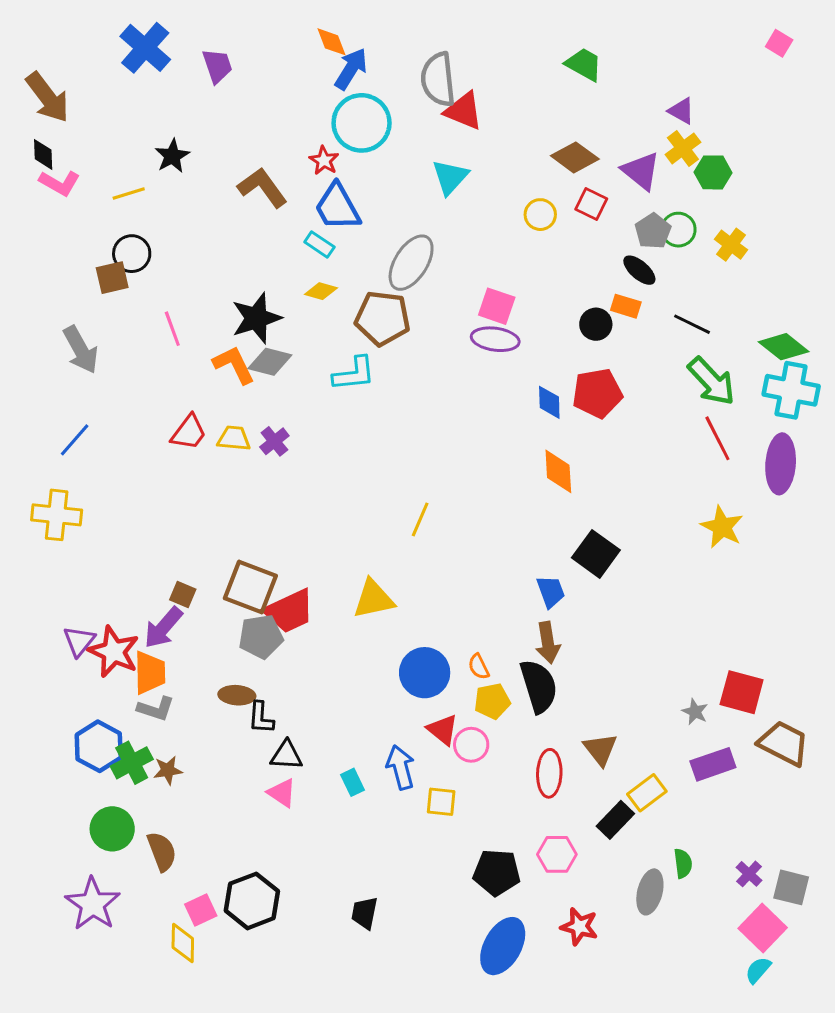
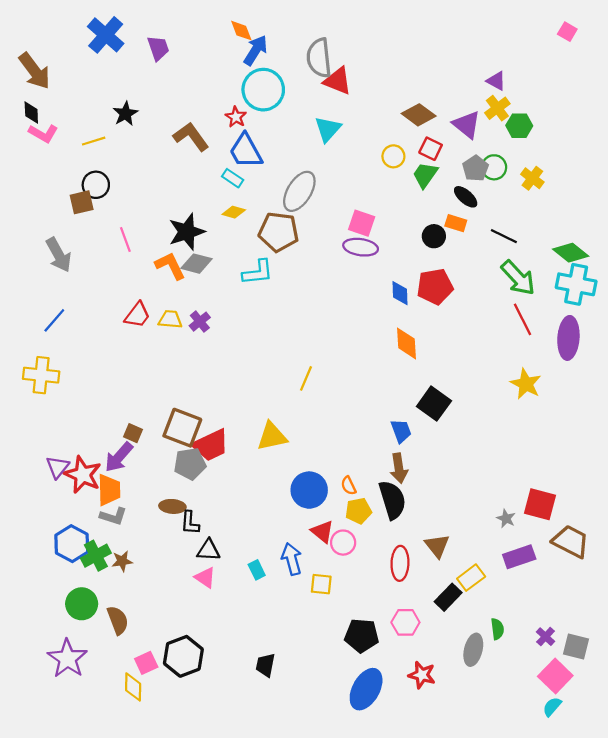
green trapezoid: (584, 64) -> (425, 175), moved, turned -84

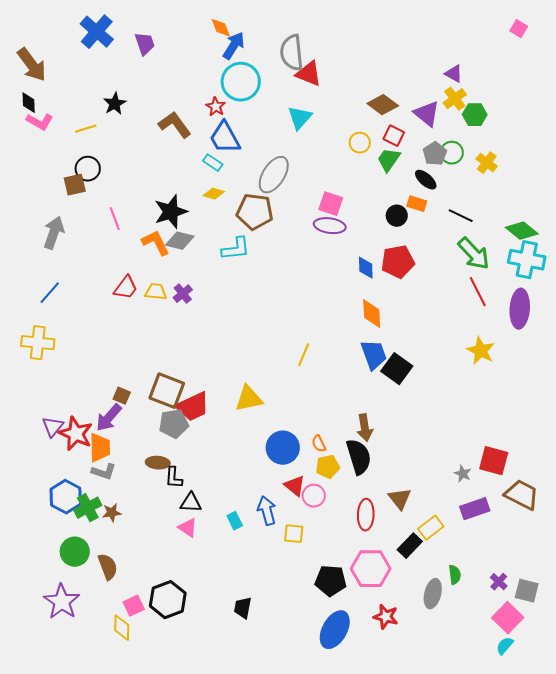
gray arrow: (59, 255) -> (54, 233), turned -132
yellow line: (306, 378) -> (304, 355), moved
blue trapezoid: (401, 431) -> (374, 355), moved, size x1.4
pink hexagon: (405, 622) -> (371, 569), size x1.5

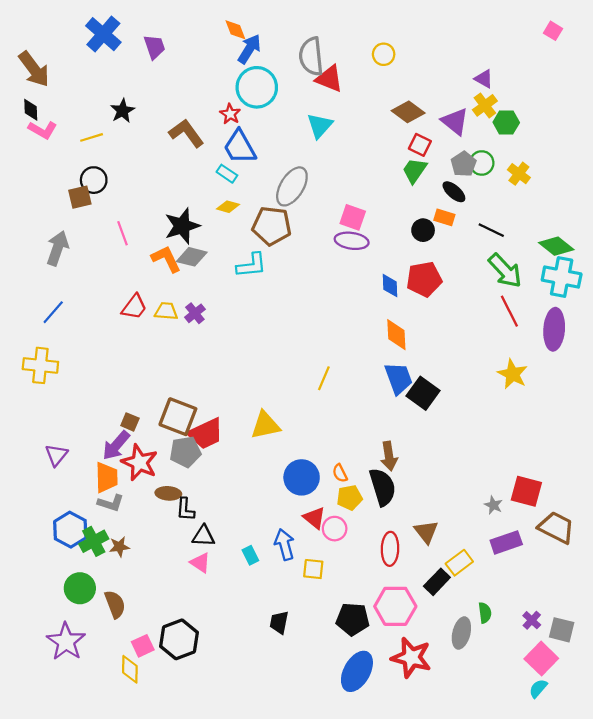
yellow circle: (360, 143) -> (384, 54), moved
red star: (76, 434) -> (140, 462), moved
black trapezoid: (243, 608) -> (279, 622), moved
red star: (386, 617) -> (411, 658), size x1.5

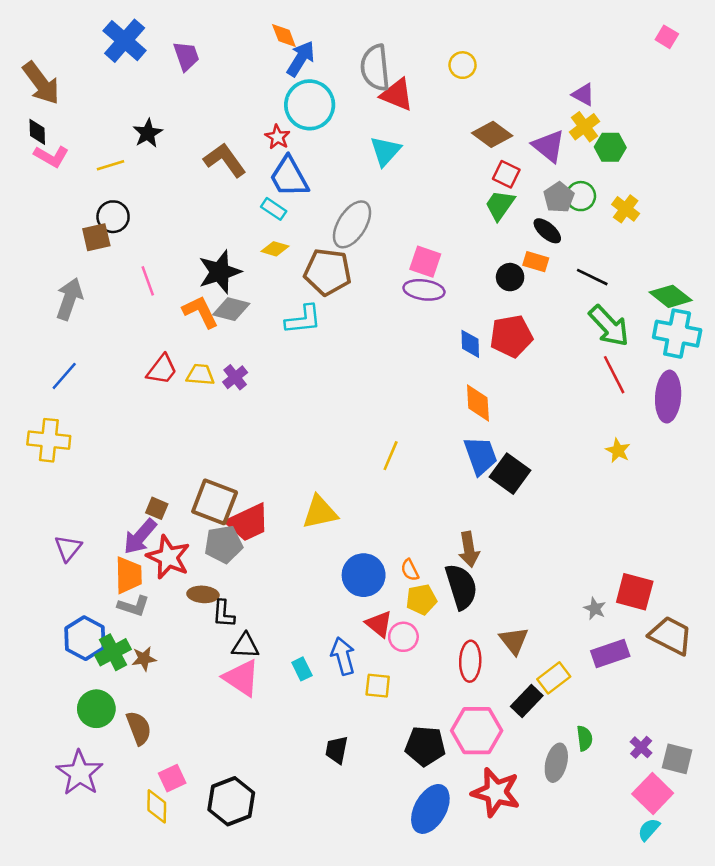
yellow star: (513, 374) -> (618, 450), size x0.7
pink triangle: (200, 563) -> (242, 678), size x1.5
black hexagon: (179, 639) -> (231, 801), moved

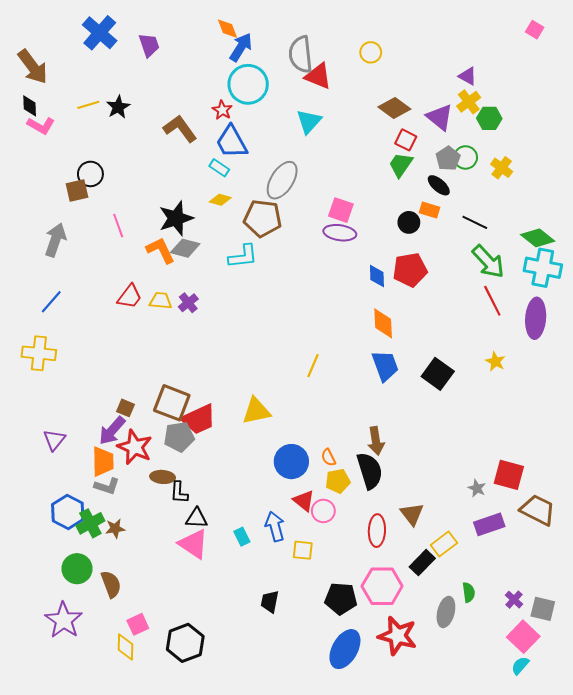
yellow line: (110, 165) -> (88, 105), moved
black square: (510, 474) -> (438, 374), moved

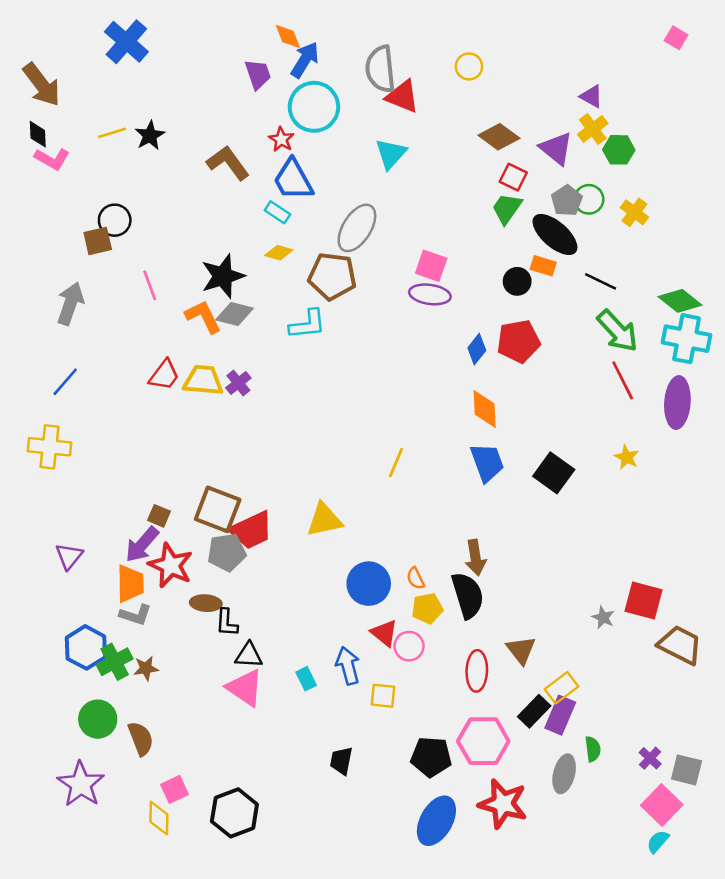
purple trapezoid: (149, 45) -> (258, 74), moved
black ellipse: (439, 185) -> (555, 234), size x1.6
blue diamond: (377, 276) -> (477, 349), turned 40
yellow trapezoid: (160, 301) -> (203, 380), size x1.4
purple rectangle: (489, 524) -> (560, 715), moved, turned -48

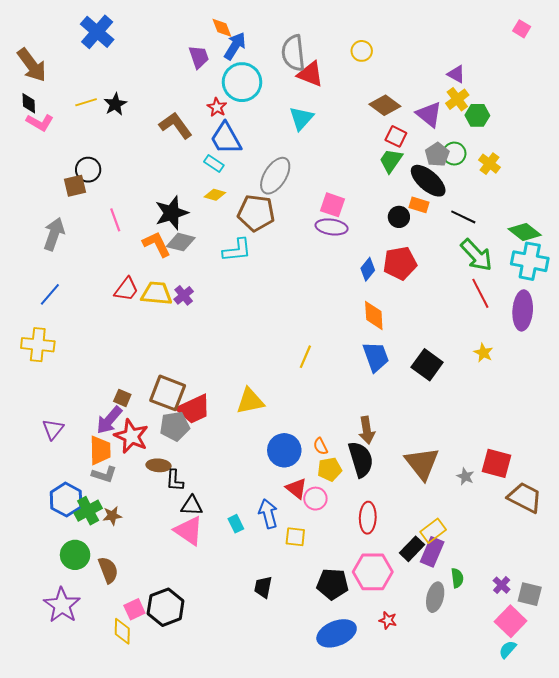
brown triangle: (521, 650) -> (422, 463), moved, size x1.5
red star: (503, 804) -> (388, 620), size x0.5
black hexagon: (234, 813) -> (166, 607), moved
blue ellipse: (436, 821) -> (337, 633), turned 39

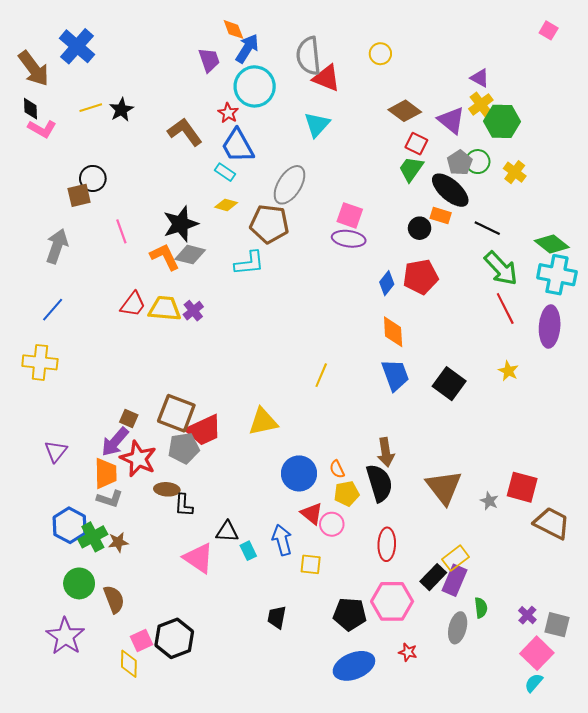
blue cross: (97, 32) -> (77, 46), moved
green hexagon: (477, 115) -> (502, 121), size x1.4
black triangle: (192, 506) -> (227, 532), moved

